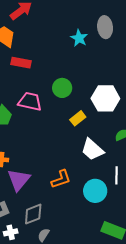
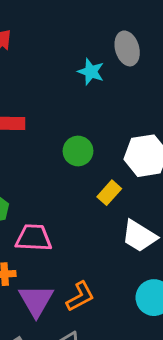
pink trapezoid: (30, 101) -> (34, 238), moved
orange L-shape: (61, 179) -> (80, 296), moved

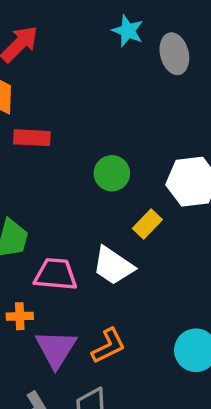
cyan star: (91, 72) -> (128, 31), moved
white trapezoid: (139, 236) -> (113, 266), moved

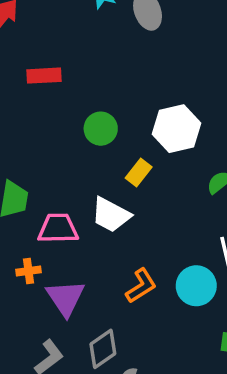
red rectangle: (32, 138) -> (44, 76), moved
orange L-shape: (109, 346) -> (141, 286), moved

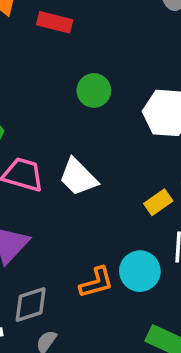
yellow rectangle: (139, 173) -> (158, 202), moved
orange L-shape: (141, 286) -> (96, 282), moved

